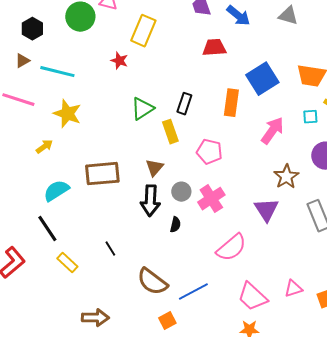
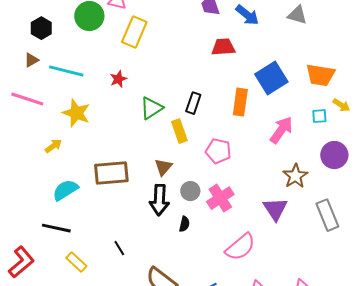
yellow rectangle: (143, 31) -> (134, 32), moved
red star: (119, 61) -> (118, 79), moved, turned 30
black line: (47, 229) -> (56, 228), turned -44

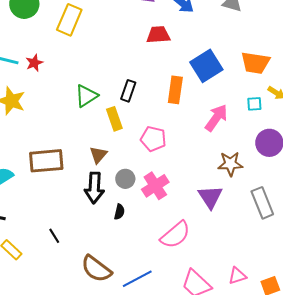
red star: (118, 79) -> (34, 63), moved
brown star: (295, 176) -> (230, 164), turned 30

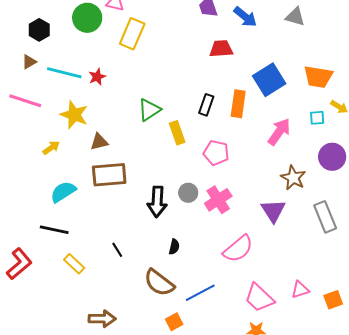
black rectangle: (128, 91) -> (206, 105), moved
brown triangle: (98, 155) -> (99, 142), moved, turned 36
brown star: (230, 164) -> (293, 178), turned 30
black semicircle: (119, 212) -> (174, 247), moved

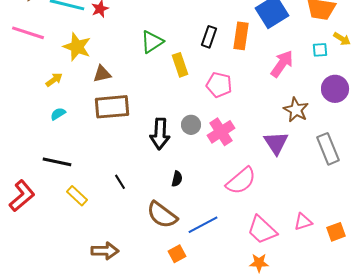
cyan semicircle: (63, 192) -> (58, 114), moved, size x0.6

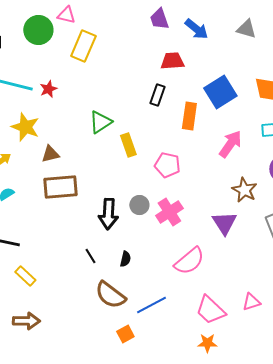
black rectangle: (209, 37) -> (157, 95), moved
black line: (120, 182) -> (90, 256), moved
brown arrow: (105, 251) -> (26, 321), moved

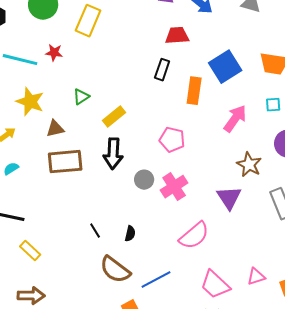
red star: (48, 89) -> (54, 53), moved, turned 30
green triangle: (100, 122) -> (81, 97), moved, size x0.7
yellow rectangle: (128, 145) -> (114, 117), moved, turned 70
black arrow: (108, 214) -> (113, 154), moved

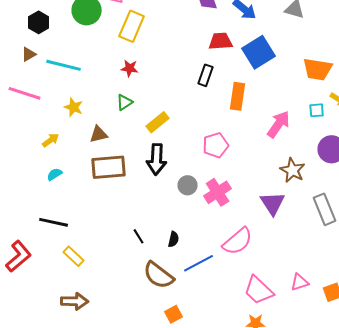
red star: (54, 53) -> (130, 68), moved
blue square: (225, 67) -> (259, 52), moved
yellow star: (30, 102) -> (74, 107), size x0.7
pink pentagon: (172, 140) -> (216, 145), turned -30
blue line: (156, 280) -> (199, 263), moved

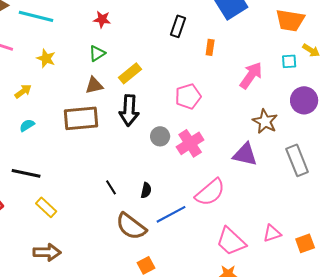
orange rectangle: (238, 96) -> (210, 47), size x0.6
brown triangle: (99, 134) -> (94, 85), moved
purple triangle: (273, 203) -> (245, 154), turned -44

